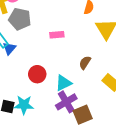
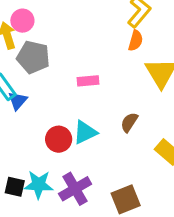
cyan triangle: (63, 83) -> (85, 132), moved
purple cross: (66, 102) -> (75, 189), moved

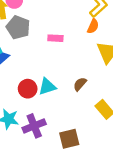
pink rectangle: (88, 81) -> (55, 38), moved

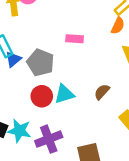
gray pentagon: (18, 27) -> (40, 62), moved

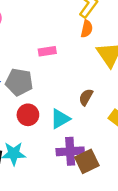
cyan triangle: (64, 94) -> (60, 119), moved
purple cross: (49, 139) -> (70, 151), moved, turned 30

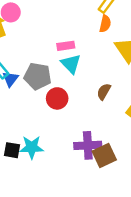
red circle: (28, 115) -> (57, 98), moved
cyan triangle: (60, 119) -> (71, 64), moved, turned -45

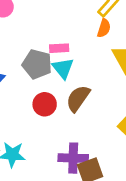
gray pentagon: (38, 76) -> (37, 64), moved
brown semicircle: (104, 92) -> (78, 98), moved, size x1.5

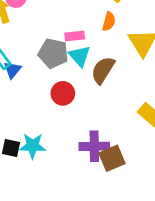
orange semicircle: (104, 28) -> (109, 22), moved
brown semicircle: (78, 98) -> (103, 70), moved

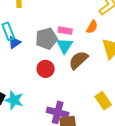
gray pentagon: (53, 53) -> (47, 39), turned 30

